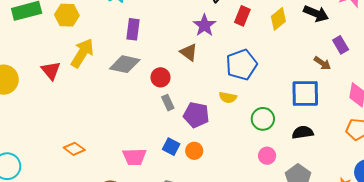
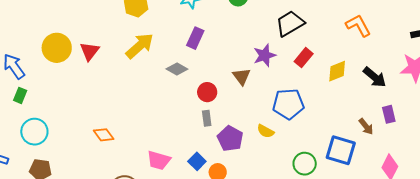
gray diamond: (125, 64) -> (177, 69), size x0.7
red triangle: (51, 71) -> (90, 51), moved
green circle: (263, 119) -> (305, 164), moved

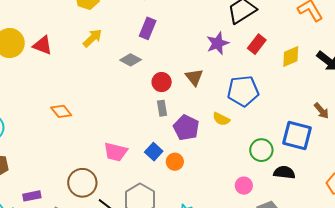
yellow arrow: (140, 46) -> (92, 38), size x0.7
red triangle: (90, 51) -> (43, 45), turned -45
brown triangle: (242, 77) -> (194, 77), moved
orange diamond: (104, 135) -> (61, 111), moved

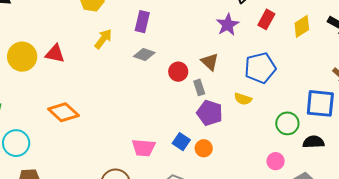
purple rectangle: (148, 28) -> (142, 22), moved
gray rectangle: (162, 108) -> (199, 87), moved
orange diamond: (61, 111) -> (63, 112), moved, size x1.4

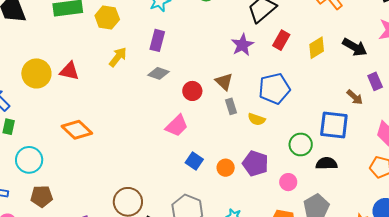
gray rectangle: (199, 87) -> (231, 106), moved
purple pentagon: (210, 113) -> (255, 163), moved
pink trapezoid: (144, 148) -> (177, 126), moved, turned -50
orange circle: (204, 148) -> (226, 168), moved

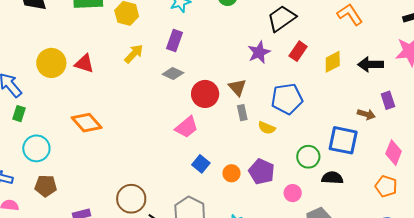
black arrow: (355, 47) -> (371, 64), turned 145
red circle: (192, 91) -> (205, 94), size x1.4
brown arrow: (355, 97) -> (366, 114), turned -30

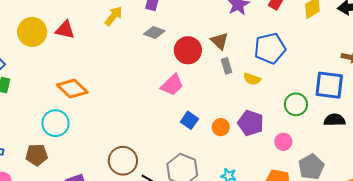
cyan circle: (36, 148) -> (55, 123), moved
black semicircle: (332, 178) -> (335, 120), moved

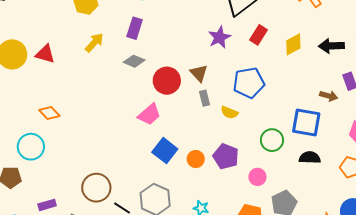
orange diamond: (72, 89) -> (49, 113), size x0.7
blue square: (189, 120) -> (165, 151), size x1.4

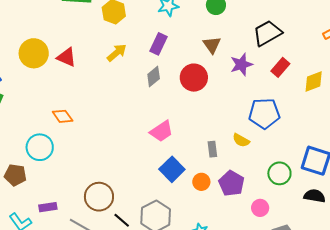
gray diamond: (134, 61) -> (154, 76), turned -70
brown triangle: (199, 73) -> (212, 45), moved
red circle: (167, 81) -> (194, 78), moved
gray rectangle: (205, 98) -> (212, 149), moved

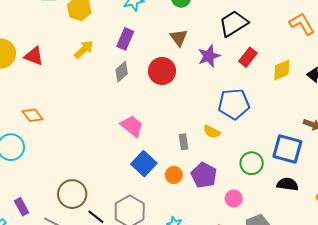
pink trapezoid: (161, 131) -> (132, 126), turned -105
purple rectangle: (48, 207) -> (22, 207), turned 72

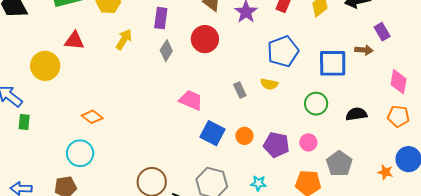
red triangle: (34, 56) -> (74, 41), moved
gray rectangle: (183, 142) -> (240, 90), moved
blue square: (287, 149) -> (333, 63), moved
purple pentagon: (204, 175) -> (276, 145), moved

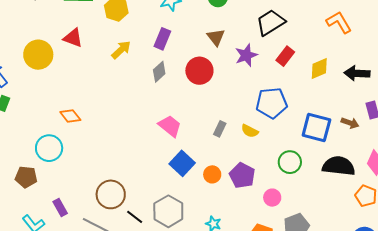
gray rectangle: (240, 90) -> (220, 129), turned 35
black semicircle: (356, 114) -> (339, 166), moved, size x1.5
purple pentagon: (276, 145) -> (242, 175), moved

